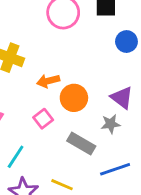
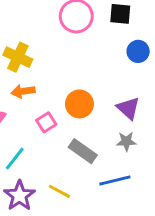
orange arrow: (48, 81) -> (23, 91), moved
gray star: (111, 124) -> (126, 141), moved

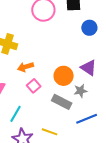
orange arrow: (23, 91) -> (25, 67), moved
orange circle: (79, 104) -> (64, 76), moved
gray star: (126, 141) -> (81, 91), moved

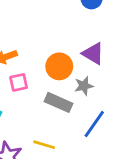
pink square: (34, 86) -> (19, 82), turned 32
blue line: (87, 119) -> (94, 124), turned -30

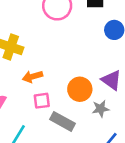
gray rectangle: (58, 102) -> (63, 121), moved

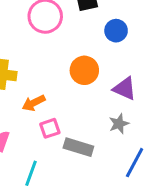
orange circle: (80, 89) -> (84, 70), moved

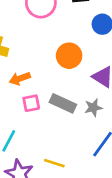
gray rectangle: (78, 147) -> (63, 103), moved

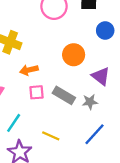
yellow line: (54, 163) -> (51, 136), moved

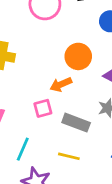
orange arrow: (29, 70) -> (61, 84), moved
gray rectangle: (64, 95) -> (76, 123), moved

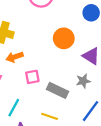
orange arrow: (61, 84) -> (15, 57), moved

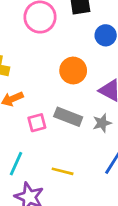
gray rectangle: (58, 90) -> (68, 117), moved

